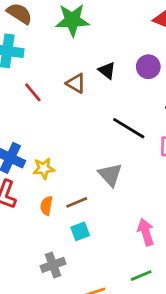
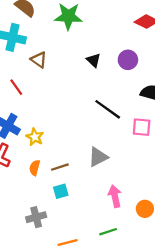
brown triangle: (76, 83) -> (39, 60), moved
red line: (33, 92) -> (16, 87), moved
yellow star: (44, 168) -> (35, 137), turned 30
gray triangle: (110, 175) -> (98, 157), moved, turned 40

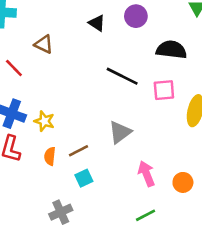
brown triangle: (39, 60) -> (44, 44), moved

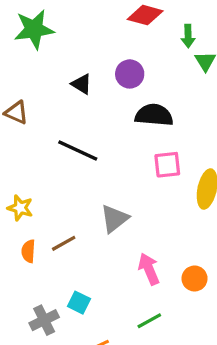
black semicircle: (171, 50) -> (154, 115), moved
black line: (122, 76) -> (78, 151), moved
cyan square: (84, 178) -> (79, 303), moved, turned -36

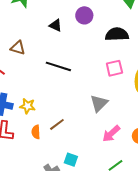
black semicircle: (154, 115) -> (117, 34), moved
gray triangle: (114, 219) -> (99, 103), moved
pink arrow: (149, 269) -> (111, 134), turned -102

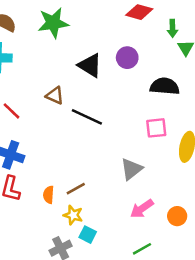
black triangle: (56, 25) -> (90, 65), size x1.5
brown triangle: (18, 48) -> (55, 96), moved
yellow star: (27, 106) -> (73, 215), moved

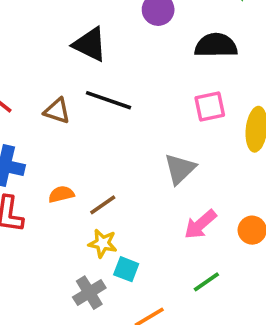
black triangle: (90, 65) -> (90, 44), moved
brown triangle: (55, 96) -> (57, 111), moved
orange semicircle: (49, 195) -> (61, 194), moved, turned 78

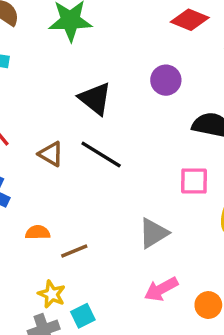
yellow star: (103, 243) -> (52, 294), moved
cyan square: (126, 269) -> (83, 316), turned 30

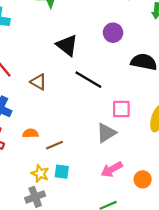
black line: (101, 154) -> (88, 80), moved
pink square: (194, 181) -> (121, 109), moved
cyan square: (83, 316) -> (62, 172), moved, turned 35

